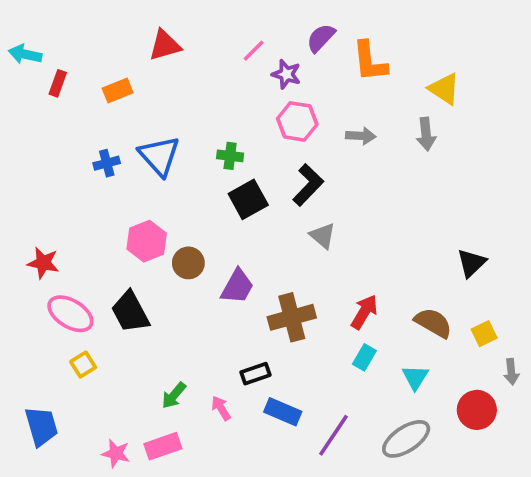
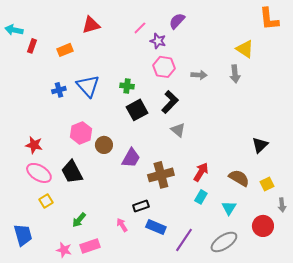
orange L-shape: (370, 62) -> (269, 19), moved
red star: (43, 263) -> (34, 145), moved
green arrow: (174, 395) -> (79, 220), moved

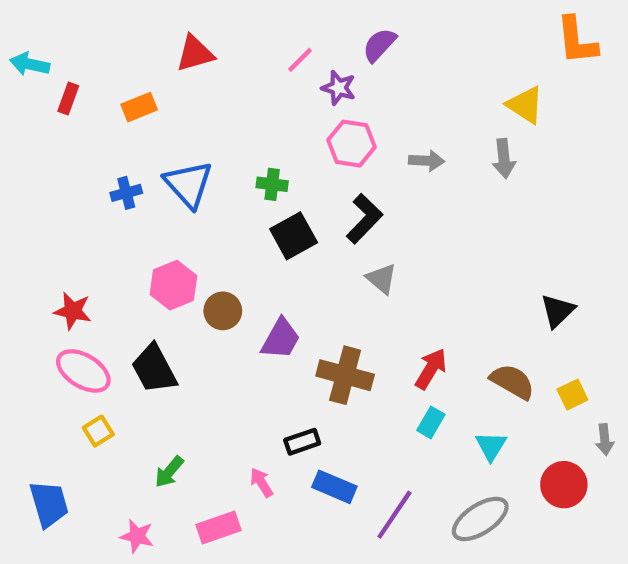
brown cross: (161, 175) -> (345, 375), turned 30
pink rectangle: (90, 246) -> (218, 528), moved

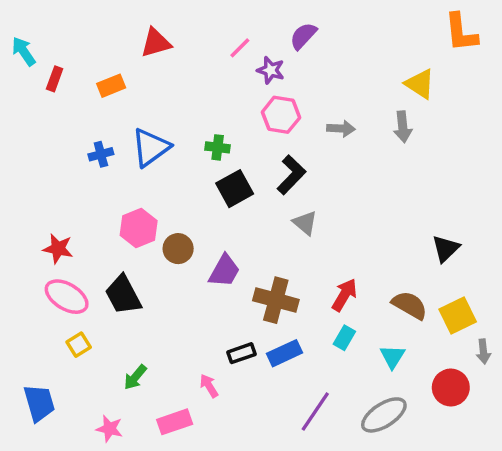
cyan arrow: (30, 64) -> (24, 51), turned 44
blue triangle: (188, 184) -> (151, 147), turned 36
yellow square: (572, 395) -> (458, 315), size x1.5
blue rectangle: (334, 487) -> (284, 353), moved, turned -48

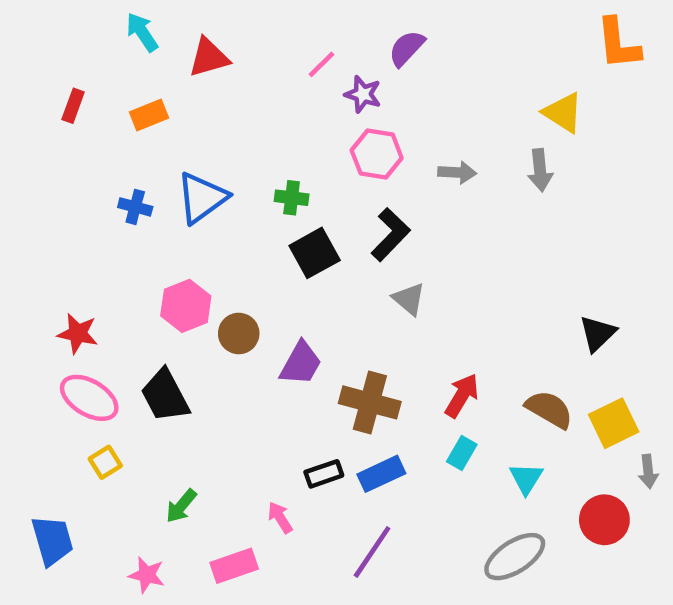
cyan arrow: (24, 51) -> (142, 32), moved
blue cross: (101, 154) -> (135, 207), turned 30
purple line: (315, 412) -> (372, 552), moved

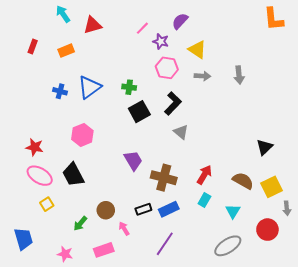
yellow triangle: (563, 113) -> (197, 50), moved
brown circle: (239, 333) -> (106, 210), moved
purple trapezoid: (301, 363) -> (133, 160), turned -60

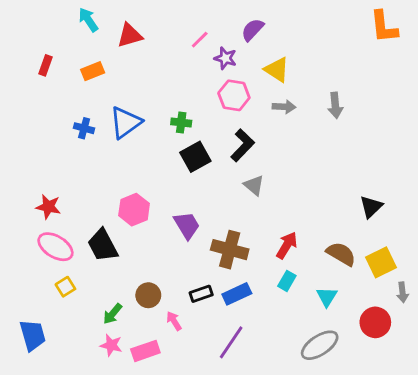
pink hexagon: (82, 135) -> (134, 210), moved
pink star: (65, 254) -> (111, 345), moved

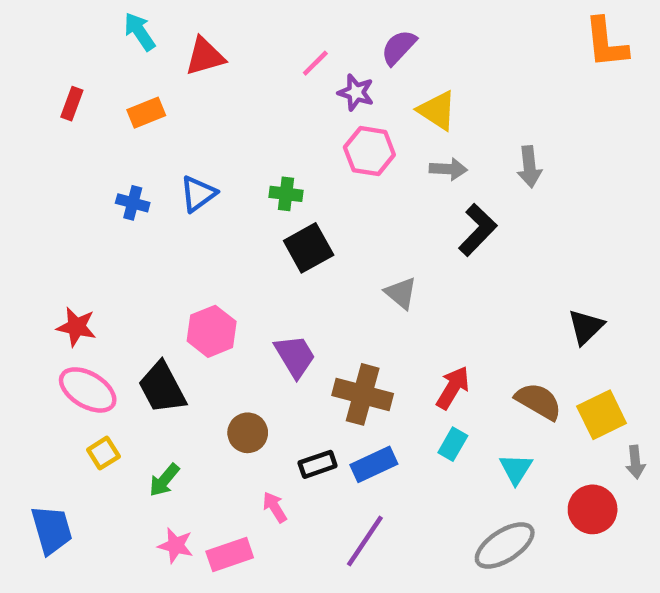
blue triangle: (125, 122) -> (198, 194), size x0.7
black L-shape: (243, 145) -> (478, 230), moved
brown circle: (148, 295) -> (248, 433), moved
green arrow: (113, 314) -> (164, 480), moved

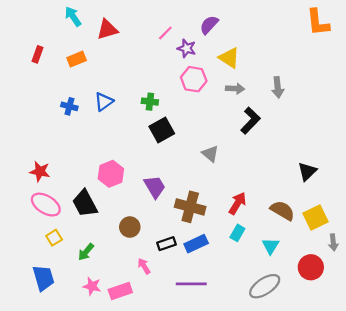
blue trapezoid: (52, 530) -> (43, 278), moved
purple line: (365, 541) -> (191, 284), turned 56

